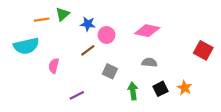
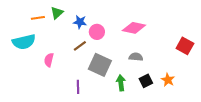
gray square: (110, 71) -> (100, 65), size x1.6
purple line: (77, 95) -> (78, 87), moved, turned -64

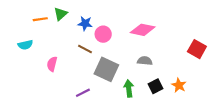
cyan semicircle: (24, 42) -> (25, 45), size x0.6
brown line: (80, 46) -> (85, 49), turned 64
purple line: (78, 87) -> (83, 93), turned 64

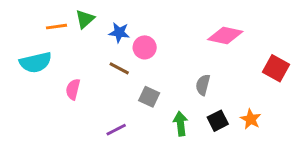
pink diamond: (143, 30) -> (225, 35), moved
cyan semicircle: (25, 45) -> (36, 62), size x1.5
gray semicircle: (145, 61) -> (203, 85), turned -80
gray square: (106, 69) -> (149, 97), size x0.6

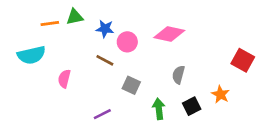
green triangle: (85, 19) -> (75, 17), turned 30
pink diamond: (225, 35) -> (169, 34), moved
orange star: (251, 119) -> (220, 94), moved

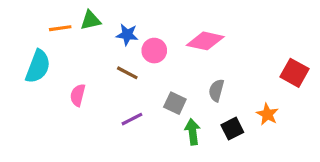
cyan semicircle: (31, 55) -> (38, 66), turned -56
gray square: (131, 85) -> (175, 103), moved
purple line: (102, 114) -> (132, 119), moved

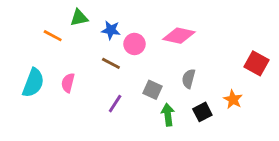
orange line: (60, 28) -> (53, 36), moved, turned 36
cyan semicircle: (38, 66) -> (33, 83), moved
purple line: (132, 119) -> (115, 104), turned -30

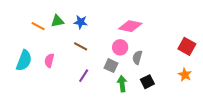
green triangle: (79, 18) -> (57, 21), moved
pink circle: (134, 44) -> (120, 47), moved
orange star: (233, 99) -> (185, 75), moved

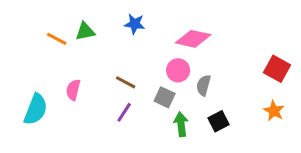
blue star: (81, 22) -> (135, 24), moved
brown line: (81, 46) -> (126, 82), moved
cyan semicircle: (24, 60) -> (36, 109), moved

